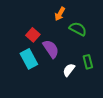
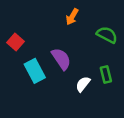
green semicircle: (78, 29) -> (107, 35), moved
red square: (33, 35) -> (16, 42), moved

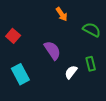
orange arrow: (72, 17) -> (62, 14), turned -64
cyan rectangle: (35, 71) -> (20, 74), moved

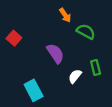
green semicircle: (92, 30) -> (86, 32), moved
cyan rectangle: (20, 74) -> (34, 90), moved

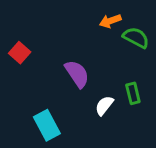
orange arrow: (65, 15) -> (110, 21), moved, turned 104
green semicircle: (86, 32) -> (136, 38), moved

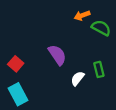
red square: (20, 53) -> (16, 64), moved
cyan rectangle: (47, 125) -> (18, 94), moved

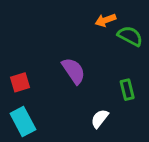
red square: (16, 64) -> (20, 82), turned 32
white semicircle: (78, 78) -> (100, 119), moved

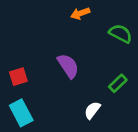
orange arrow: (105, 20) -> (80, 13), moved
green rectangle: (127, 90) -> (118, 83), turned 60

